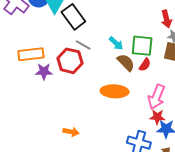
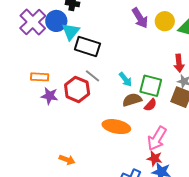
black rectangle: (73, 17) -> (87, 47), turned -45
orange rectangle: (31, 54) -> (40, 77), size x0.7
brown semicircle: (126, 62) -> (132, 100), turned -72

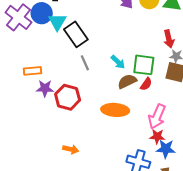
black rectangle: (87, 47) -> (76, 34), turned 45
gray line: (93, 76) -> (85, 63), turned 35
red hexagon: (77, 89) -> (68, 97), moved

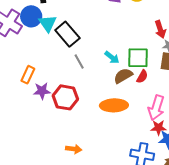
orange rectangle: (33, 71) -> (28, 75), turned -54

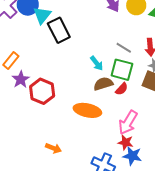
gray line: (79, 61) -> (124, 48), moved, turned -42
purple star: (42, 91) -> (21, 79), turned 30
orange arrow: (74, 149) -> (53, 148), moved

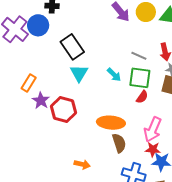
cyan triangle: (42, 15) -> (79, 73), moved
brown semicircle: (103, 84) -> (119, 143), moved, turned 96

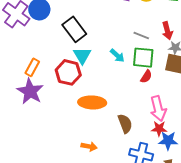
purple star: (41, 101) -> (30, 91), moved, size x1.5
red hexagon: (63, 110) -> (68, 72), moved
orange ellipse: (111, 123) -> (92, 102), moved
pink arrow: (153, 129) -> (158, 109), turned -35

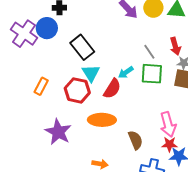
gray line: (141, 36) -> (149, 52), turned 35
cyan arrow: (117, 56) -> (126, 72), turned 105
red semicircle: (146, 77) -> (112, 89), moved, size x1.5
purple star: (30, 91) -> (58, 132), moved

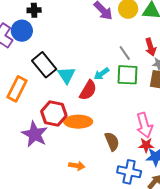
black rectangle: (82, 47) -> (44, 65), moved
orange rectangle: (41, 86) -> (17, 89), size x1.4
red hexagon: (77, 90) -> (54, 114), moved

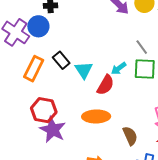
black rectangle: (44, 65) -> (61, 60), size x0.7
orange rectangle: (17, 89) -> (34, 69), moved
red hexagon: (54, 114) -> (44, 110), moved

